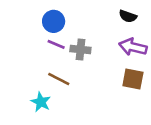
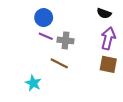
purple arrow: (133, 47) -> (108, 38), turned 90
brown line: (59, 79) -> (59, 63), moved

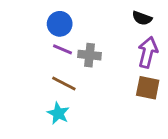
brown line: (59, 63) -> (64, 83), moved
cyan star: (33, 83) -> (58, 113), moved

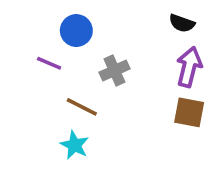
purple line: (62, 49) -> (49, 63), moved
gray cross: (89, 55) -> (115, 71), turned -30

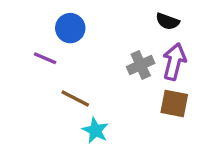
gray cross: (115, 71) -> (141, 65), moved
cyan star: (75, 145) -> (95, 130), moved

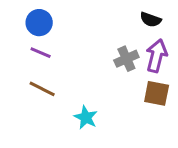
blue circle: (70, 28) -> (39, 23), moved
brown line: (75, 99) -> (42, 89), moved

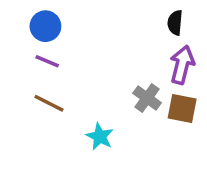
black semicircle: (151, 20) -> (175, 23), turned 75
gray cross: (126, 59) -> (147, 98), moved, turned -30

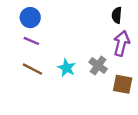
brown square: (182, 109) -> (123, 84), moved
cyan star: (100, 137) -> (66, 68), moved

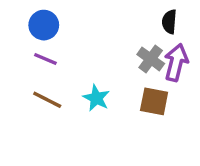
gray cross: (98, 66) -> (151, 59), moved
brown square: (123, 84) -> (154, 101), moved

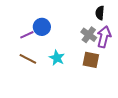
blue circle: (44, 25) -> (42, 27), moved
purple line: (45, 59) -> (27, 35), turned -48

